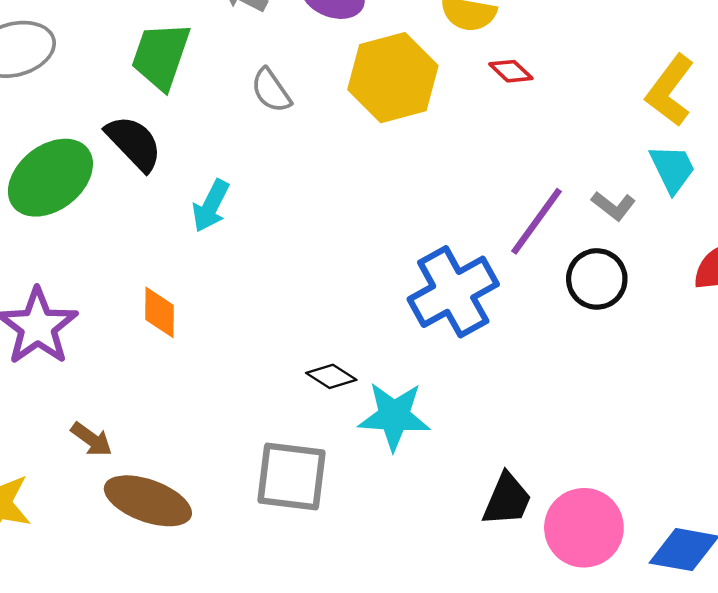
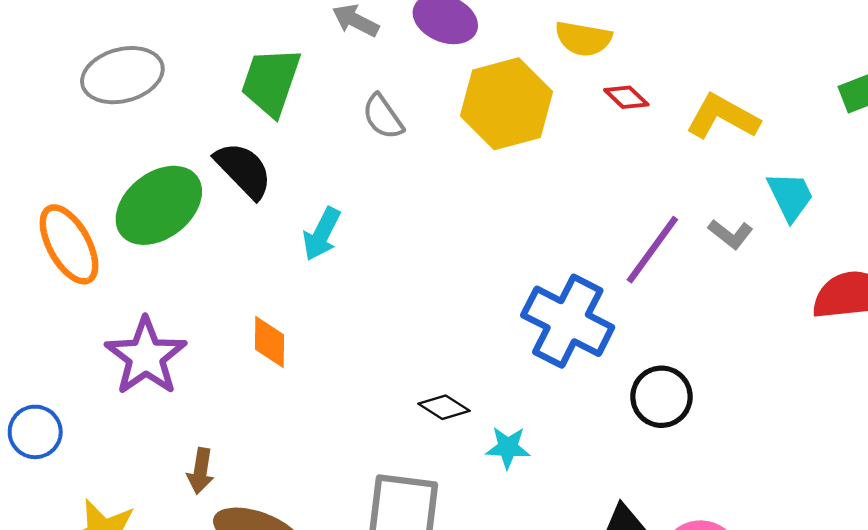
yellow L-shape: (670, 90) -> (723, 117), moved, turned 82
black circle: (597, 279) -> (661, 397), moved
blue cross: (453, 292) -> (568, 321), turned -34
cyan star: (394, 416) -> (508, 448), size x0.6
brown arrow: (91, 439) -> (201, 471), turned 63

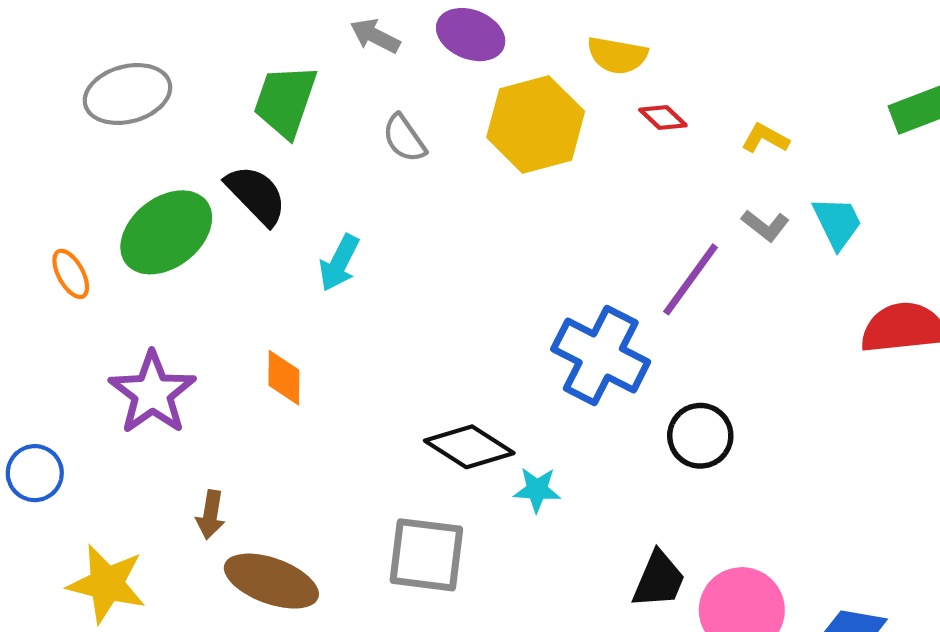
yellow L-shape: (723, 117) -> (765, 138), size x0.6
gray L-shape: (730, 234) -> (765, 225), moved
orange ellipse: (69, 244) -> (71, 274), size x0.6
black diamond: (444, 407) -> (469, 447), size x1.6

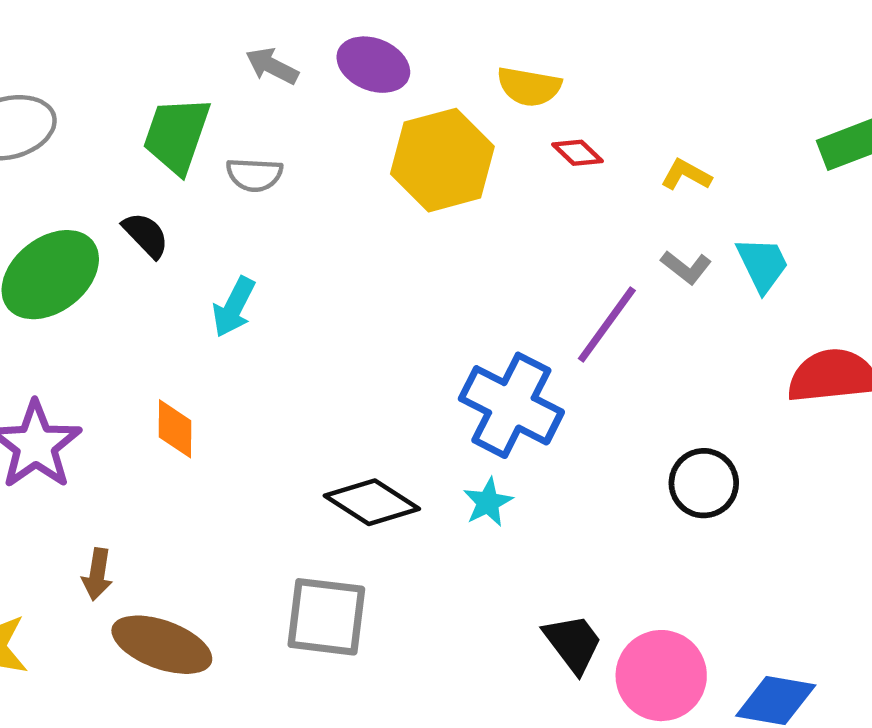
gray semicircle: (404, 138) -> (254, 175), moved, turned -52
black semicircle: (256, 195) -> (146, 235), size x0.7
black circle: (700, 436) -> (704, 483), moved
cyan star: (537, 490) -> (488, 502), moved, turned -30
black trapezoid: (659, 580) -> (573, 643), turned -60

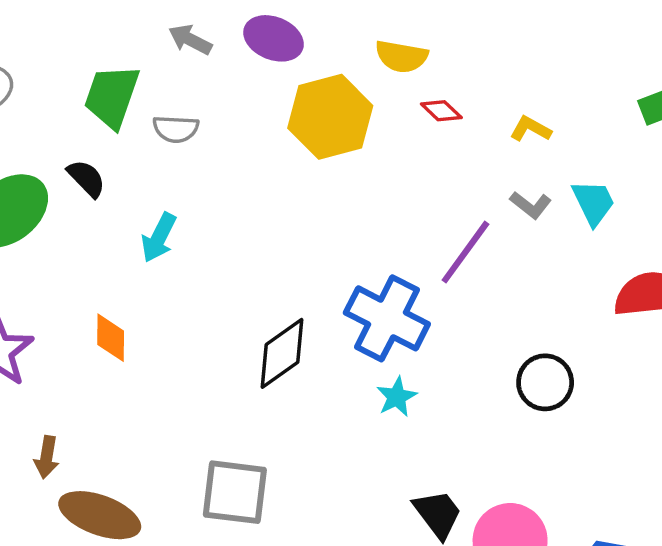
black diamond: (372, 502) -> (282, 353), moved, turned -68
cyan star: (488, 502) -> (397, 397), moved

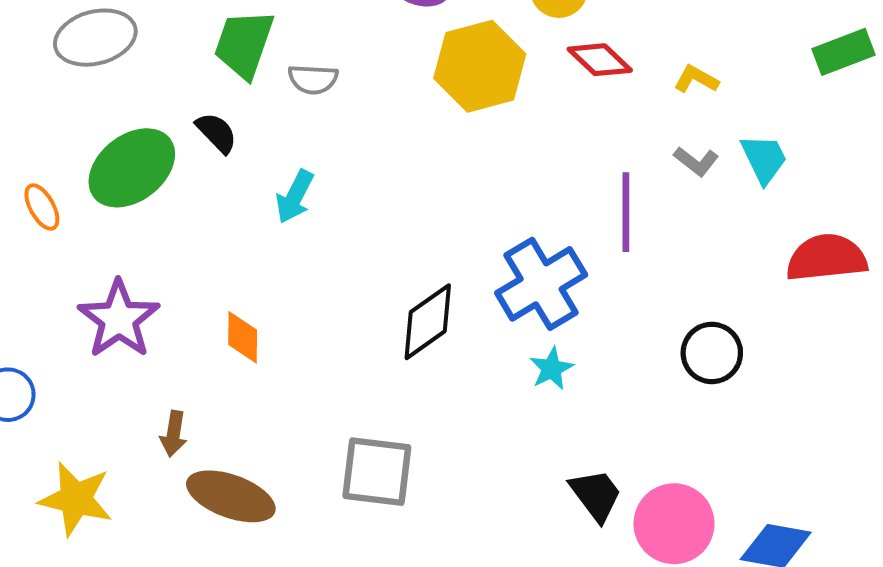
red diamond: (441, 111) -> (600, 60), size x1.4
purple line: (465, 252) -> (626, 212), turned -36
blue cross: (387, 318) -> (541, 284), turned 32
orange diamond: (111, 338) -> (243, 337), moved

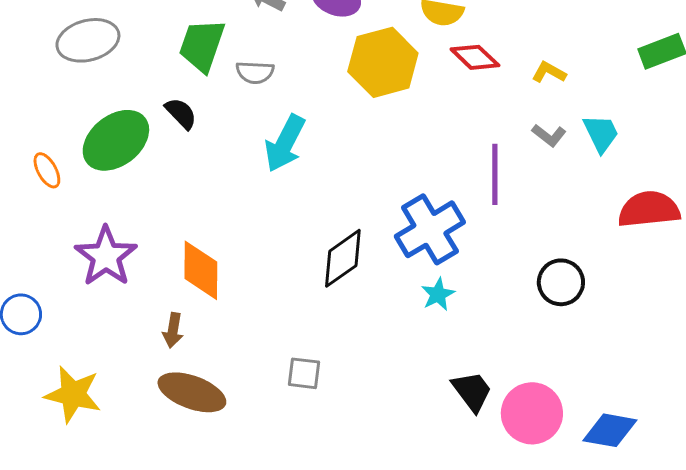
cyan arrow: (295, 197) -> (285, 143), moved, size x1.4
orange diamond: (243, 337) -> (201, 270), size x1.5
brown arrow: (174, 434) -> (173, 330), moved
gray square: (377, 472) -> (304, 373), size x0.6

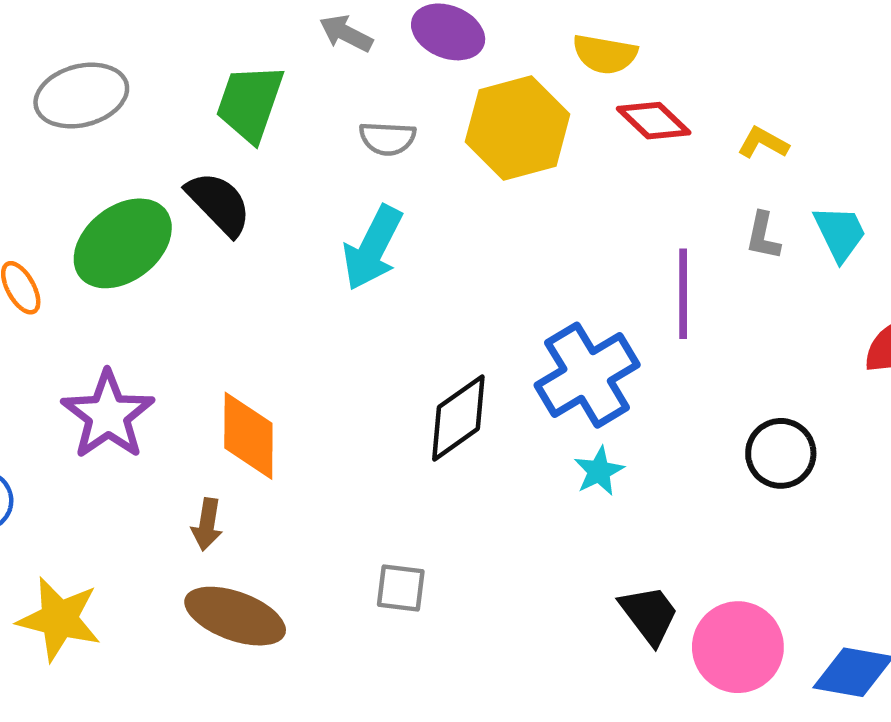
gray semicircle: (255, 72) -> (387, 138), moved
black semicircle: (181, 113) -> (219, 203), size x1.4
gray L-shape: (549, 135) -> (763, 236), turned 64

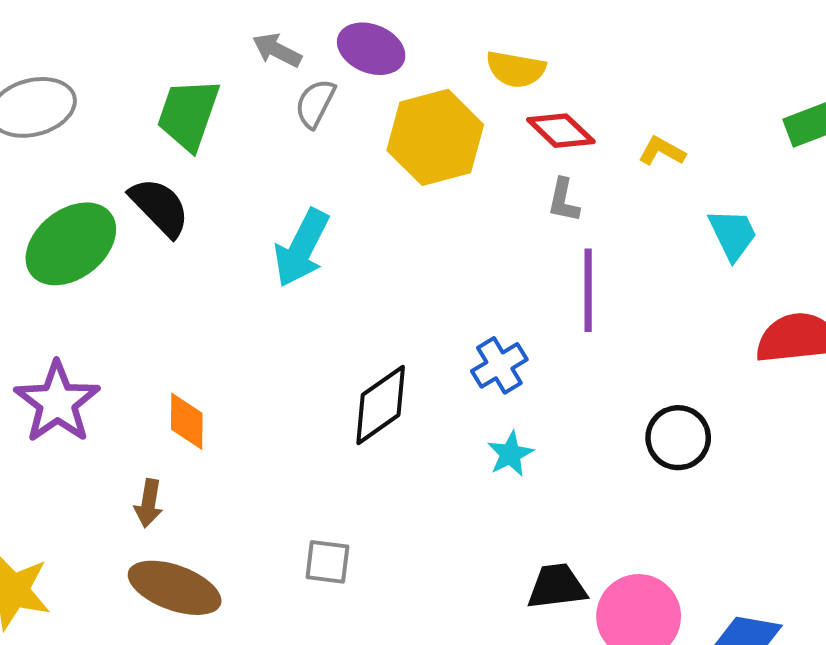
gray semicircle: (387, 138) -> (315, 103), moved, turned 114
gray L-shape: (763, 236) -> (564, 200), moved
blue cross: (587, 375) -> (499, 365), size x0.6
orange diamond: (248, 436) -> (187, 421), size x0.7
black trapezoid: (649, 615) -> (557, 586), turned -60

